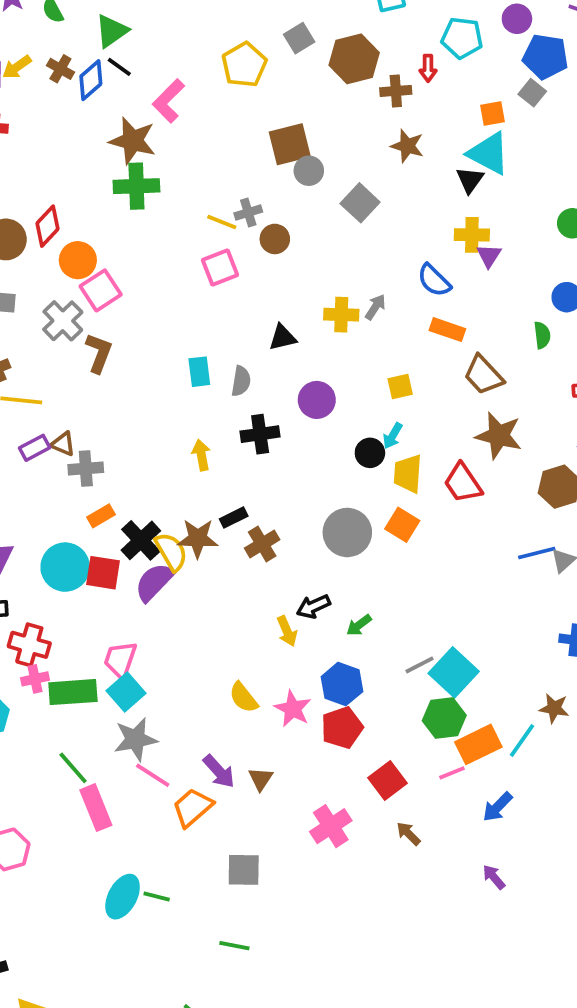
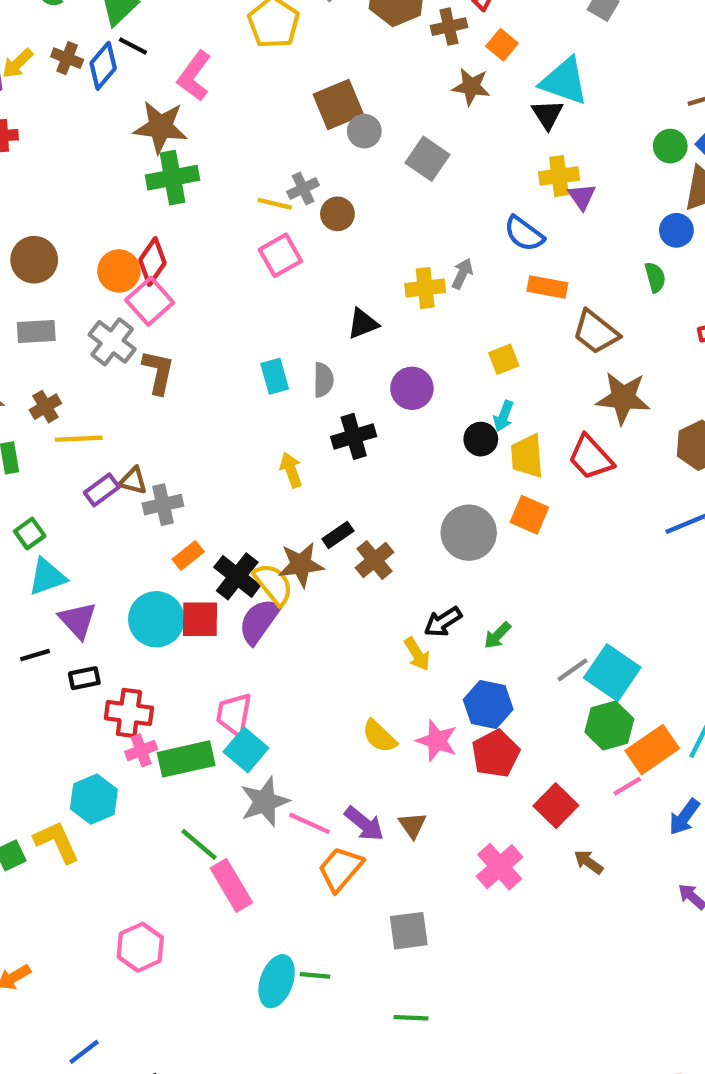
orange square: (492, 114) -> (502, 45), moved, turned -32
red diamond: (47, 226) -> (152, 262), moved
pink line: (153, 775) -> (309, 823), moved

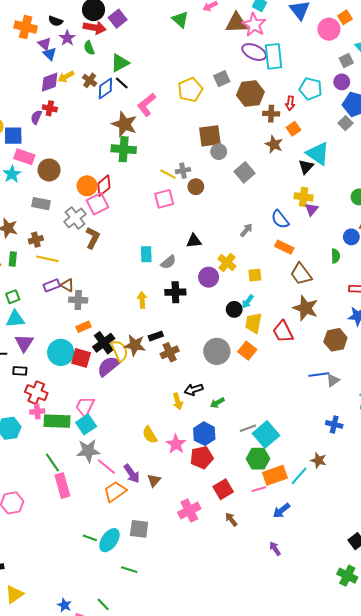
yellow cross: (425, 288) -> (227, 262), moved, turned 30
gray semicircle: (323, 380) -> (168, 262), turned 35
cyan ellipse: (277, 981) -> (109, 540), moved

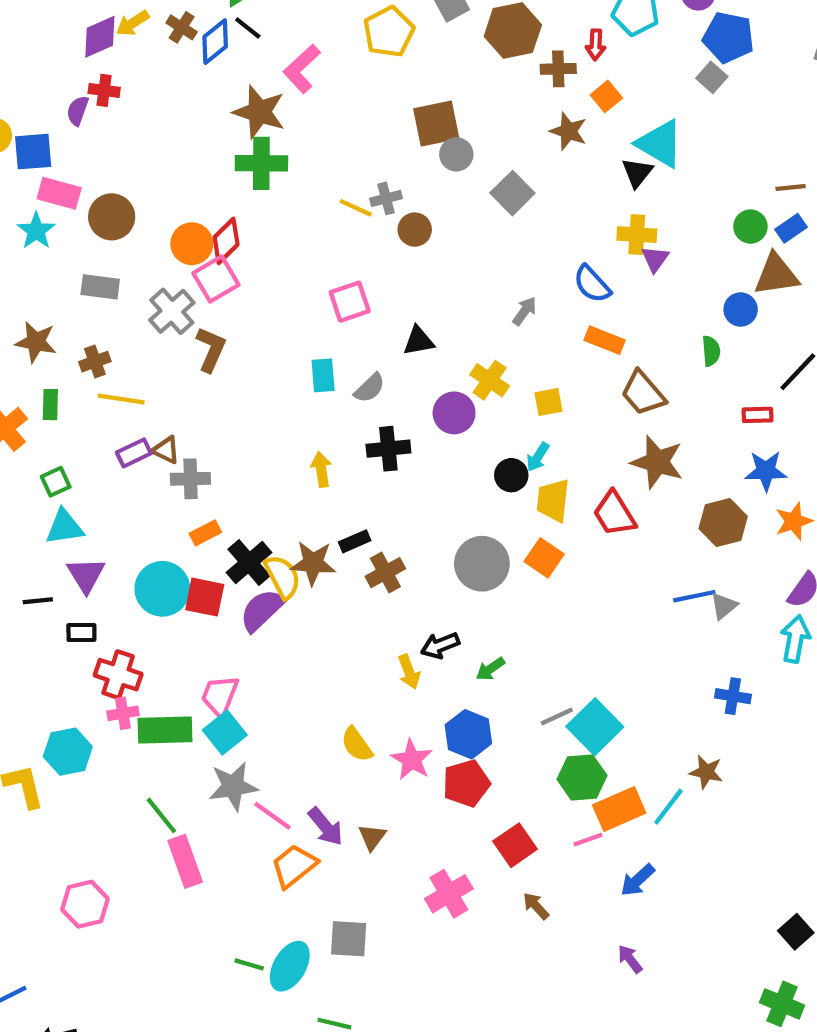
pink square: (164, 199) -> (350, 302), moved

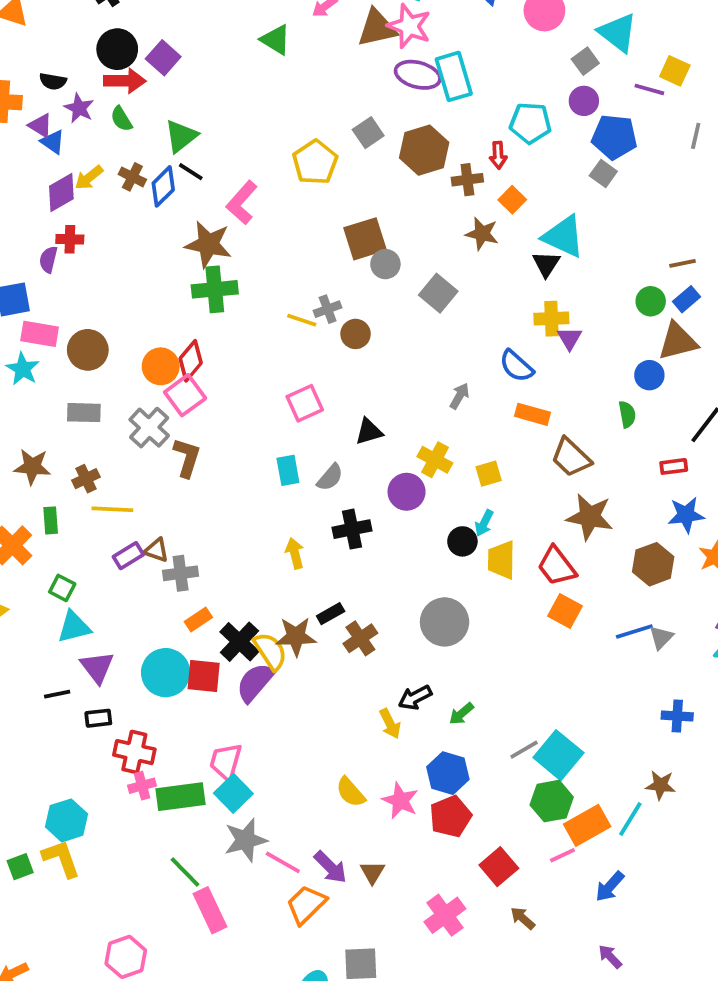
green square: (56, 482) -> (62, 588), turned -32
orange square: (544, 558) -> (565, 611), moved
cyan hexagon: (68, 752) -> (67, 820), moved

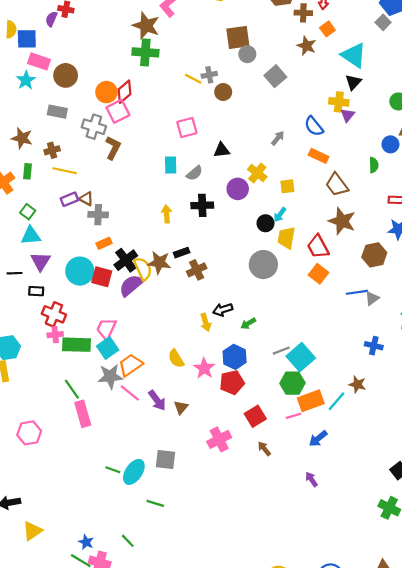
black triangle: (546, 264) -> (353, 82), moved
gray cross: (149, 428) -> (94, 127), turned -35
gray circle: (445, 622) -> (263, 265), moved
orange trapezoid: (306, 905) -> (131, 365), moved

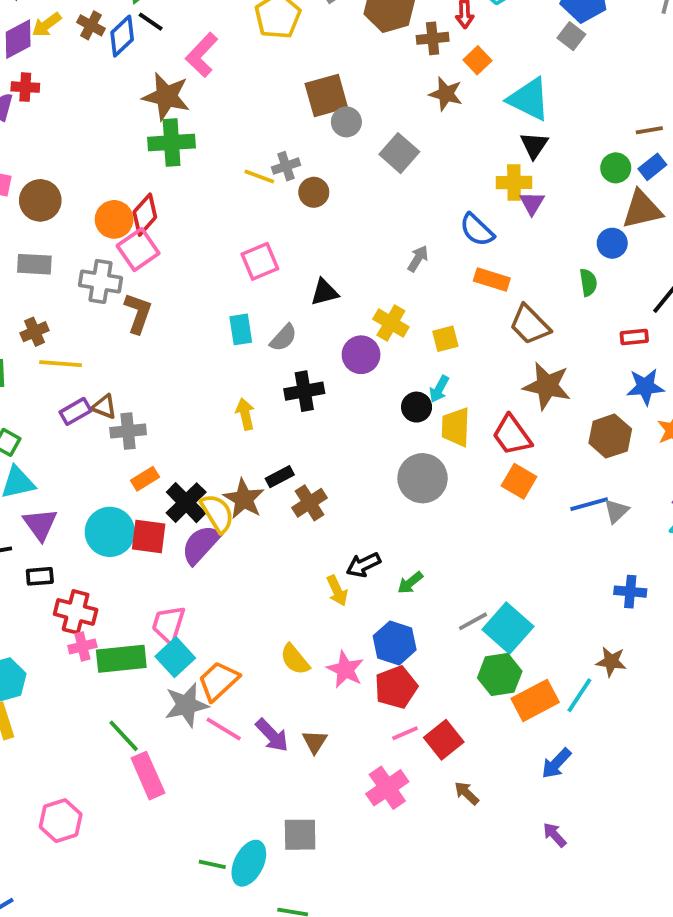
brown star: (159, 263) -> (244, 499), turned 30
pink line: (293, 416) -> (405, 733), moved

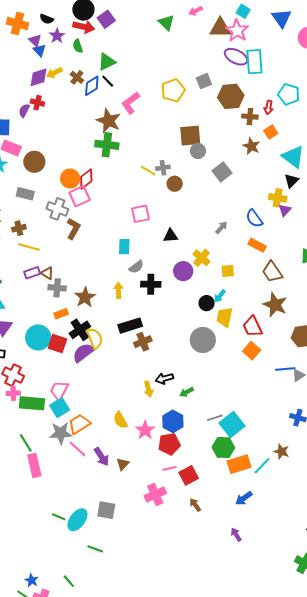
gray semicircle: (283, 338) -> (136, 267), moved
black rectangle: (280, 477) -> (130, 326), size x1.6
brown star: (244, 499) -> (85, 297), moved

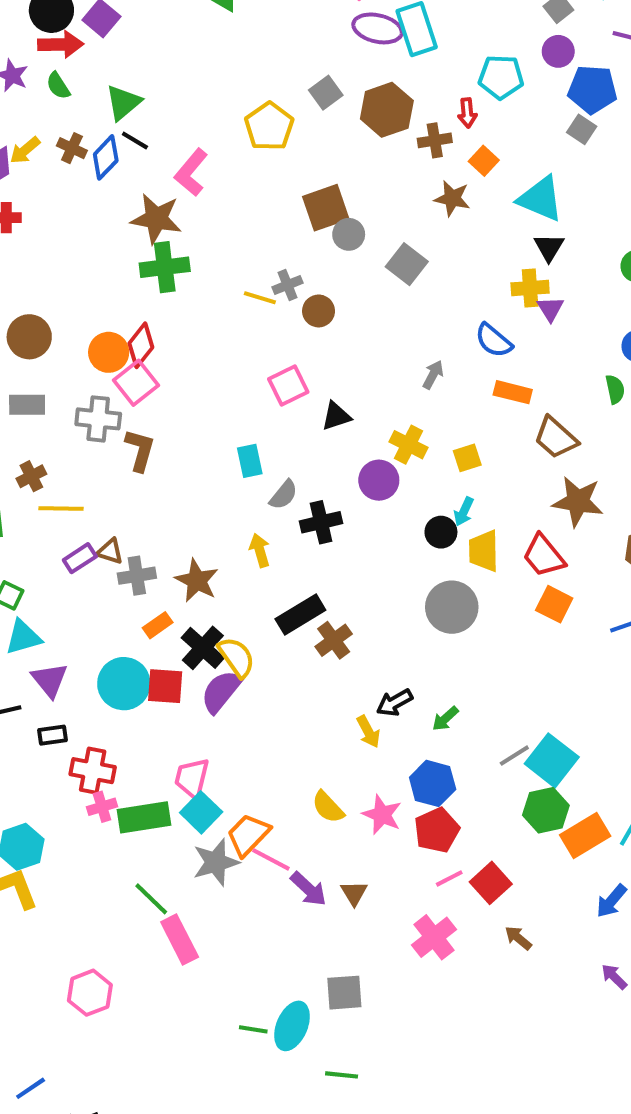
pink square: (141, 214) -> (288, 386), moved
pink line: (77, 449) -> (271, 859), moved

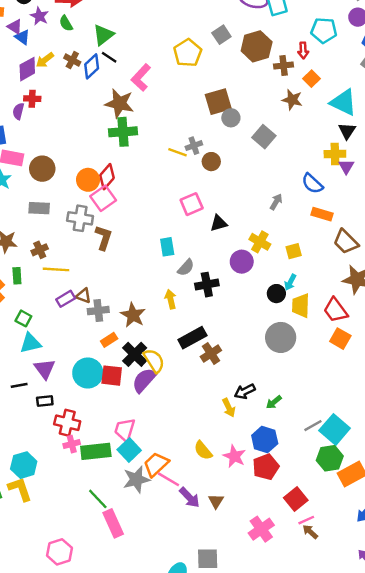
pink line: (449, 878) -> (306, 520), moved

